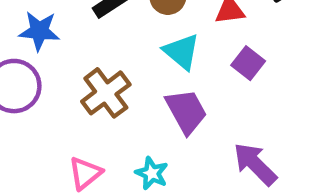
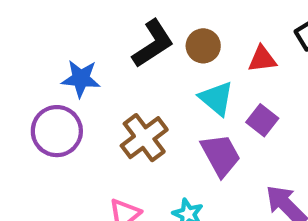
purple square: (248, 63) -> (262, 120), moved

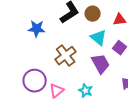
purple circle: (57, 131) -> (35, 81), moved

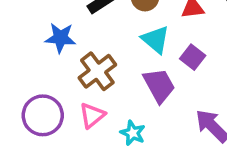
blue star: (37, 29) -> (60, 38), moved
pink triangle: (57, 91) -> (92, 115), moved

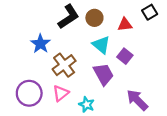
blue star: (60, 38) -> (40, 44), turned 30

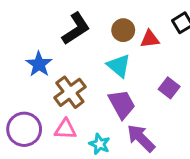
brown circle: (94, 18) -> (123, 30), moved
purple square: (125, 56) -> (169, 88), moved
pink triangle: (61, 93) -> (66, 129), turned 42
purple arrow: (137, 100) -> (141, 138), moved

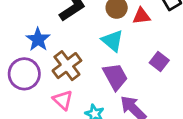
purple circle: (24, 129) -> (24, 74), moved
pink triangle: (66, 129) -> (63, 100), turned 40

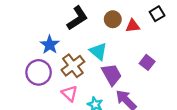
cyan triangle: (112, 41) -> (98, 51), moved

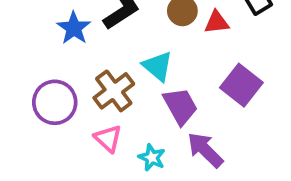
blue star: (50, 45) -> (74, 28), moved
purple square: (147, 62) -> (241, 85), size x1.5

